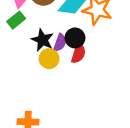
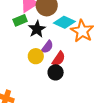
black circle: (75, 38) -> (56, 72), moved
black star: (42, 40) -> (37, 29), moved

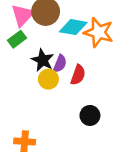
black star: (37, 29) -> (43, 60), moved
black circle: (56, 72) -> (90, 115), moved

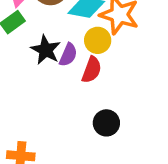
yellow circle: (48, 79) -> (98, 40), moved

